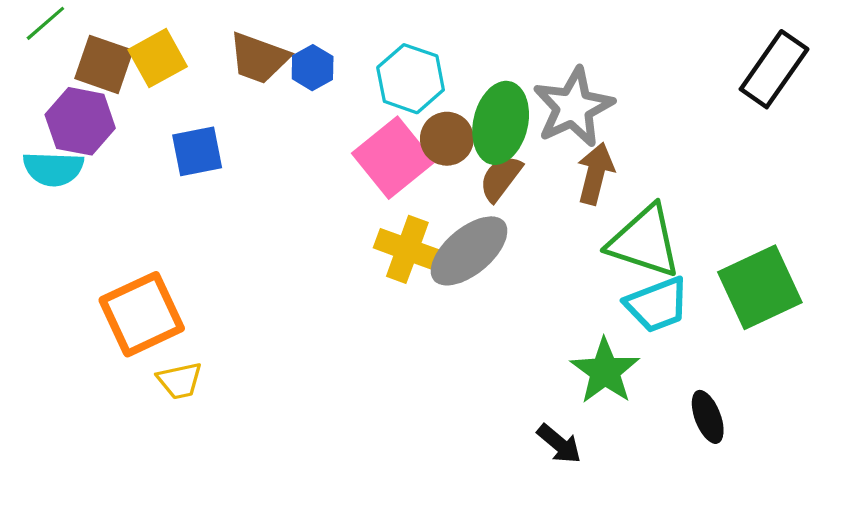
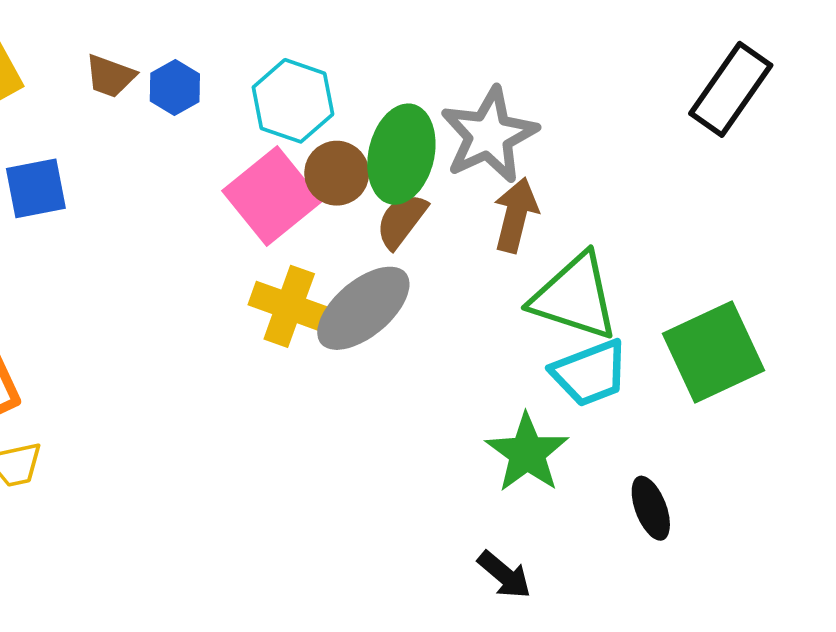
brown trapezoid: (259, 58) -> (110, 76), size x0.7
black arrow: (559, 444) -> (504, 575), moved

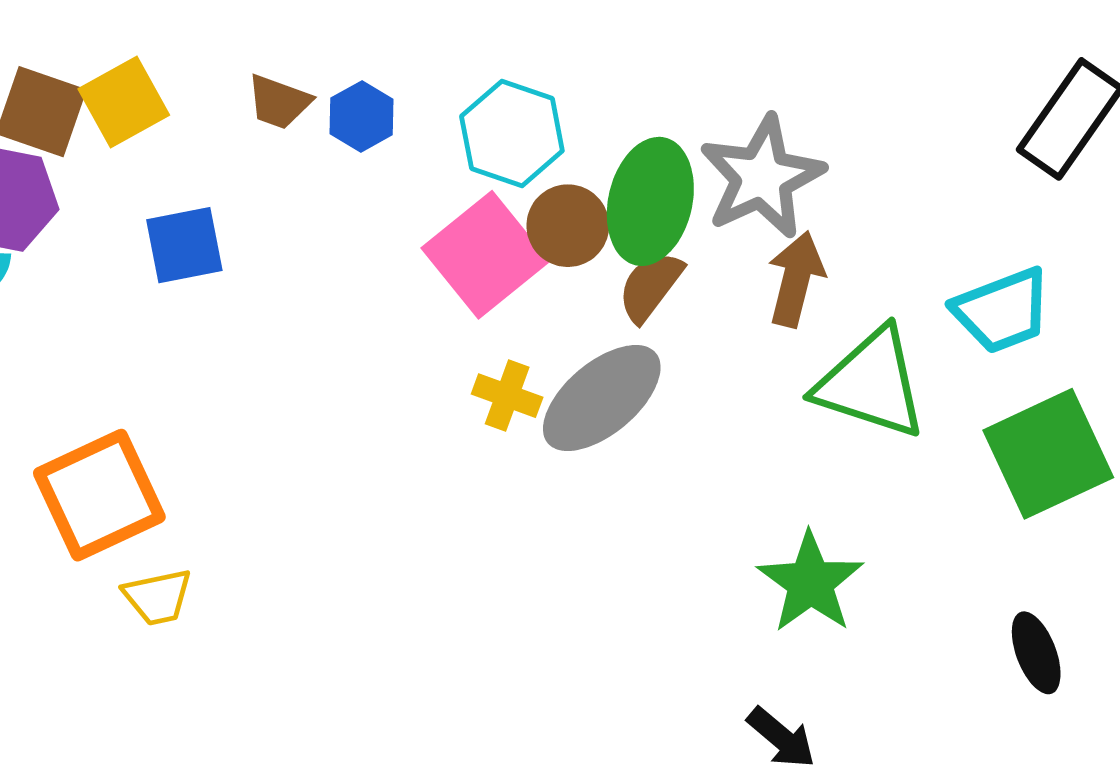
yellow cross: (289, 306) -> (507, 396), size x0.7
cyan trapezoid: (590, 373) -> (1002, 311), moved
black ellipse: (651, 508) -> (1036, 653), moved

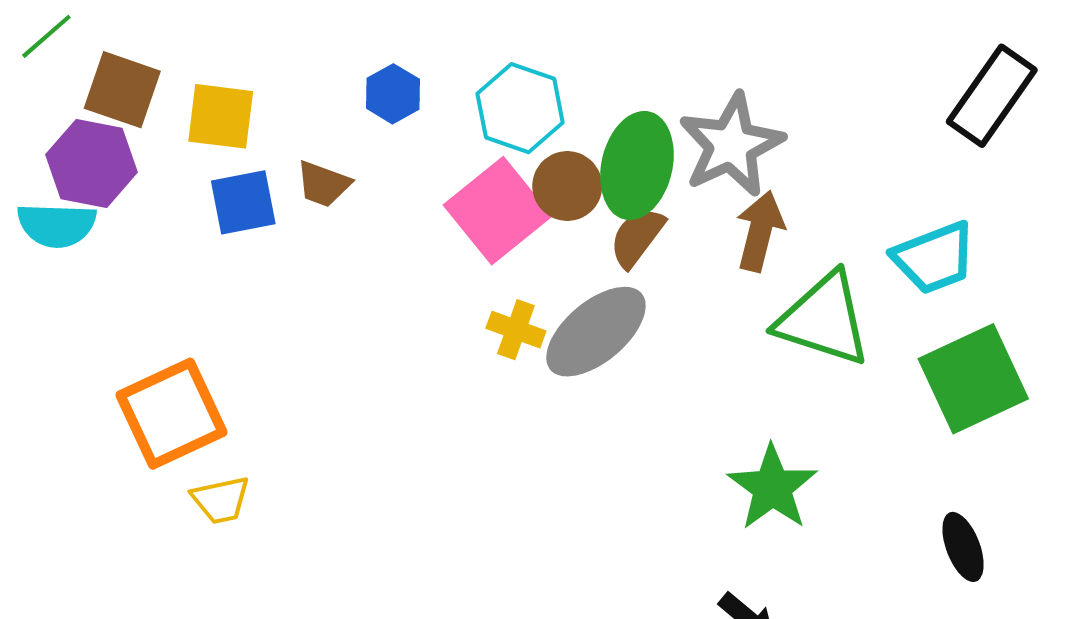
yellow square: (124, 102) -> (221, 116), moved, turned 36
brown trapezoid: (279, 102) -> (323, 184), moved

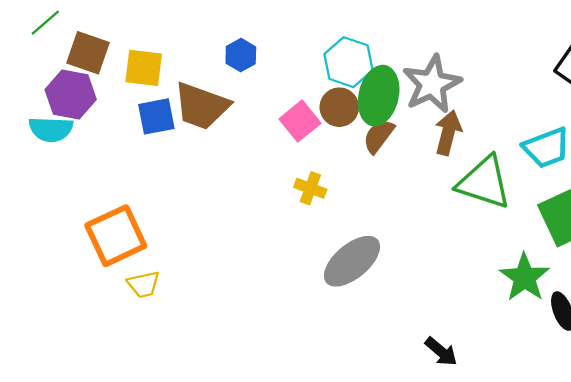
cyan hexagon: (520, 108) -> (349, 62), moved
brown trapezoid: (323, 184) -> (201, 106), size x1.8
pink square: (498, 211) -> (300, 121), size x0.7
gray ellipse: (596, 332) -> (352, 261), moved
green star: (772, 487) -> (525, 277), moved

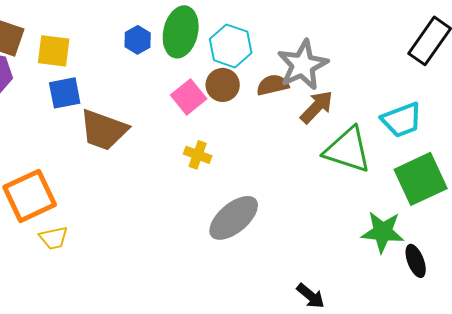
green ellipse: (379, 96) -> (181, 32), moved
brown trapezoid: (201, 106) -> (104, 130), moved
brown arrow: (448, 133) -> (317, 107), turned 30
brown semicircle: (379, 136) -> (273, 85), moved, turned 40
green star: (525, 277) -> (383, 232), turned -30

